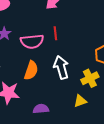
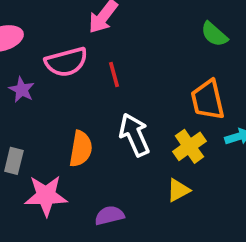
pink semicircle: (32, 41) -> (66, 62), moved

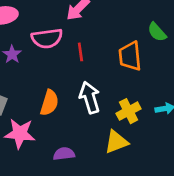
orange trapezoid: (208, 100) -> (130, 56), moved
yellow triangle: (178, 190) -> (116, 142), size x1.4

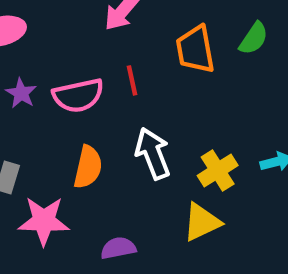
green semicircle: (157, 32) -> (254, 38), turned -100
pink semicircle: (47, 38) -> (78, 95), moved
orange trapezoid: (130, 56) -> (195, 49), moved

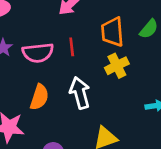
yellow cross: (218, 170) -> (117, 66), moved

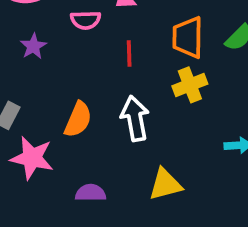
pink semicircle: (38, 53) -> (86, 20), moved, size x0.7

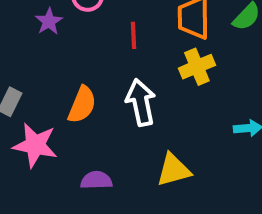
purple star: (33, 46) -> (49, 21), moved

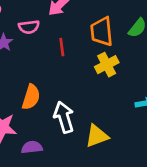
white arrow: (141, 102) -> (64, 117), moved
purple semicircle: (96, 180) -> (32, 147), moved

